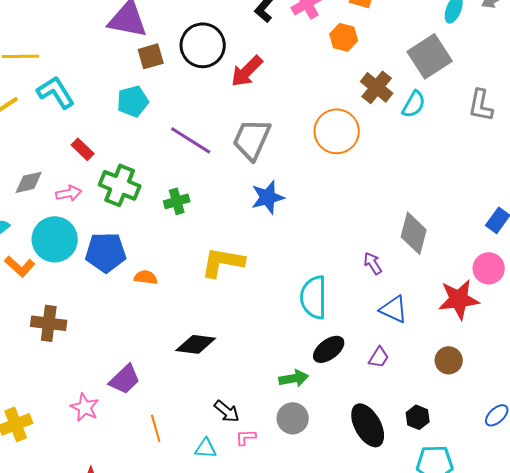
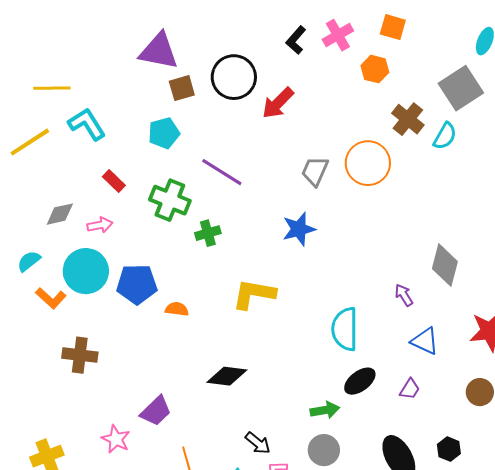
gray trapezoid: (252, 139) -> (315, 171), moved, size x0.7
green cross: (120, 185) -> (170, 200), moved

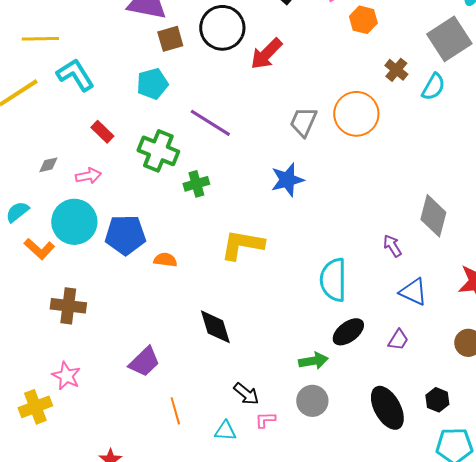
brown cross: (408, 119) -> (396, 70), size x0.7
gray diamond: (60, 214) -> (48, 165), size x0.7
black diamond: (227, 376) -> (215, 327), turned 66
pink star: (116, 439) -> (66, 376), moved

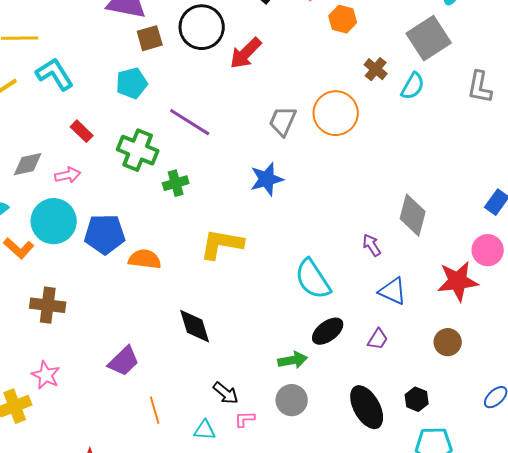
gray diamond: (48, 165) -> (28, 164), size x1.5
orange semicircle: (165, 260) -> (145, 259), size x1.4
cyan semicircle: (333, 280) -> (313, 279), turned -33

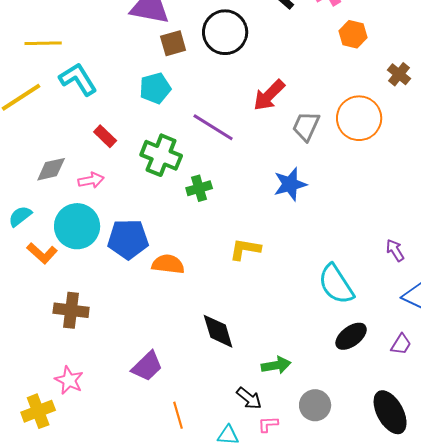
orange hexagon: (343, 19) -> (353, 34), moved
red arrow: (246, 53) -> (269, 95), moved
yellow L-shape: (222, 244) -> (245, 249), size x0.7
green arrow: (293, 360) -> (276, 365), moved

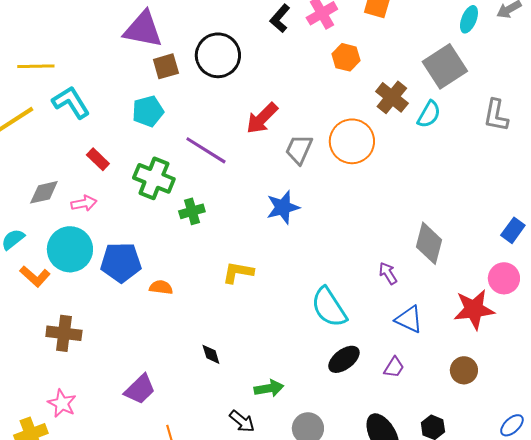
brown cross: (399, 74) -> (392, 97), size x1.4
orange semicircle: (168, 264) -> (161, 287), size x0.7
black diamond: (218, 331) -> (211, 354), size x0.6

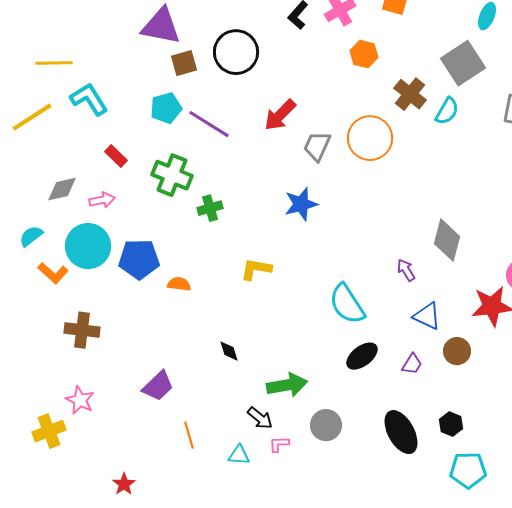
purple line: (206, 150) -> (209, 124), moved
brown circle: (464, 370) -> (457, 351), moved
green arrow: (269, 388) -> (287, 385), size x1.4

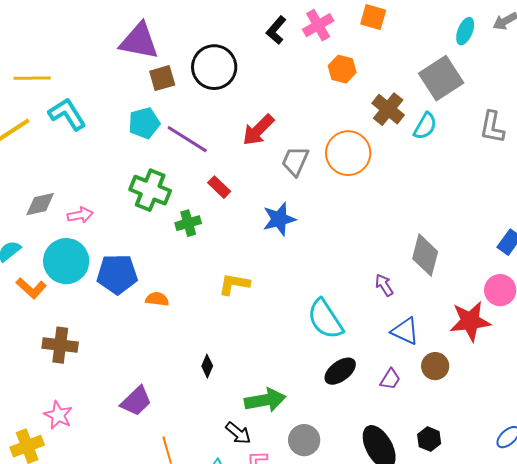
red rectangle: (116, 156) -> (219, 187), moved
black diamond: (229, 351) -> (207, 366), turned 40

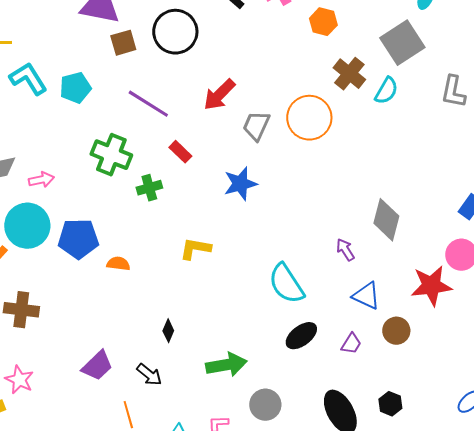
orange hexagon: (342, 69) -> (323, 22), moved
cyan pentagon: (144, 123) -> (75, 88), moved
black arrow: (238, 433) -> (149, 375), moved

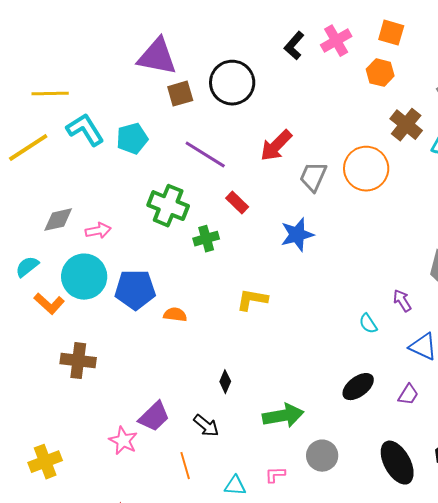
cyan semicircle: (286, 284) -> (368, 324), moved, size x0.5
pink star: (19, 380) -> (123, 441), moved

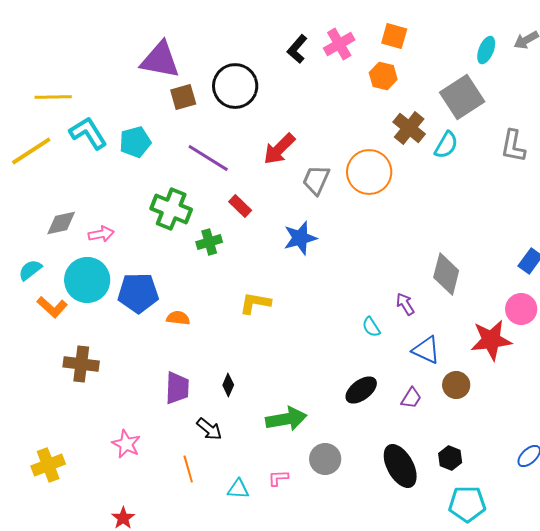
purple trapezoid: (154, 417) -> (177, 388), moved, turned -44

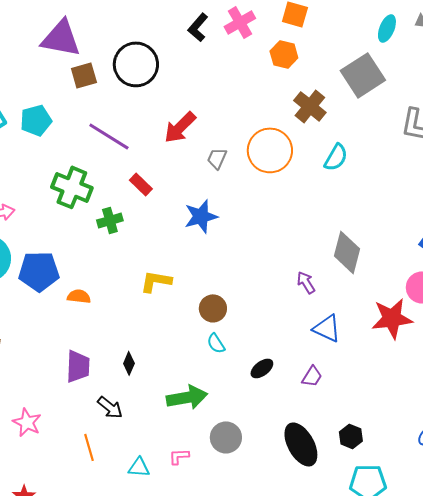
cyan semicircle: (446, 145) -> (336, 157), moved
gray trapezoid: (316, 180) -> (217, 158), size x0.7
cyan semicircle: (371, 327) -> (216, 343), moved
brown circle: (456, 385) -> (213, 308), moved
black ellipse: (361, 390) -> (262, 368), size x0.7

